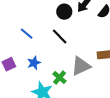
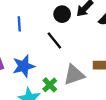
blue line: (27, 34) -> (19, 24), moved, turned 40
blue star: (34, 63) -> (24, 66), size x1.5

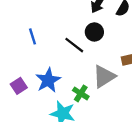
black circle: (62, 14) -> (94, 32), moved

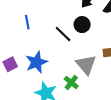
gray triangle: (104, 76) -> (86, 65), turned -45
green cross: (81, 93) -> (71, 82), moved

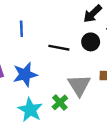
black circle: (82, 25) -> (91, 42), moved
black line: (63, 34) -> (59, 48), turned -42

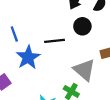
blue star: (25, 74) -> (28, 57), moved

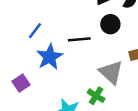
blue line: (14, 34) -> (35, 31), turned 56

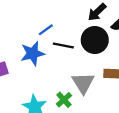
black circle: (110, 24) -> (95, 40), size x1.5
blue line: (35, 31) -> (46, 30), moved

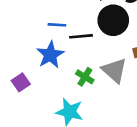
blue line: (46, 30) -> (57, 25), turned 56
green cross: (64, 100) -> (85, 77), moved

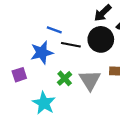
purple square: (21, 82) -> (19, 75), moved

